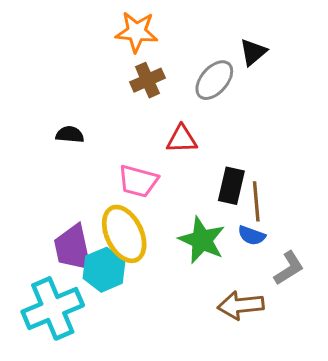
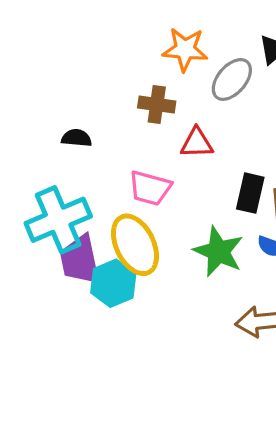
orange star: (137, 32) -> (185, 49), moved
brown cross: (147, 80) -> (157, 105), moved, turned 32
cyan cross: (53, 308) -> (58, 220), moved

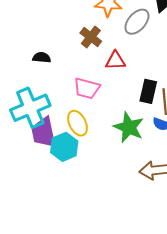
brown cross: (157, 105) -> (91, 37), turned 30
yellow ellipse: (135, 245) -> (78, 123), size x0.7

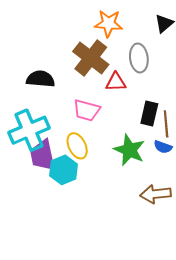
gray ellipse: (137, 22) -> (139, 58), moved, turned -48
brown cross: (91, 37) -> (91, 58), size x1.6
black semicircle: (42, 58) -> (41, 79), size x1.5

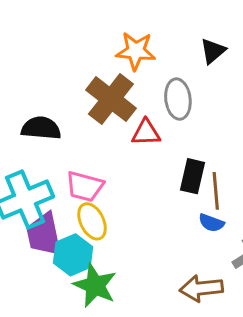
pink trapezoid: (87, 110) -> (85, 186), moved
green star: (129, 150) -> (95, 285), moved

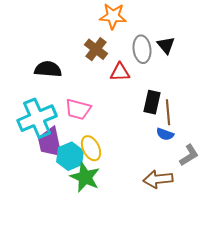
black triangle: (213, 51) -> (166, 45), moved, turned -30
brown cross: (111, 99) -> (96, 49), size x0.7
yellow ellipse: (92, 221) -> (91, 148), moved

